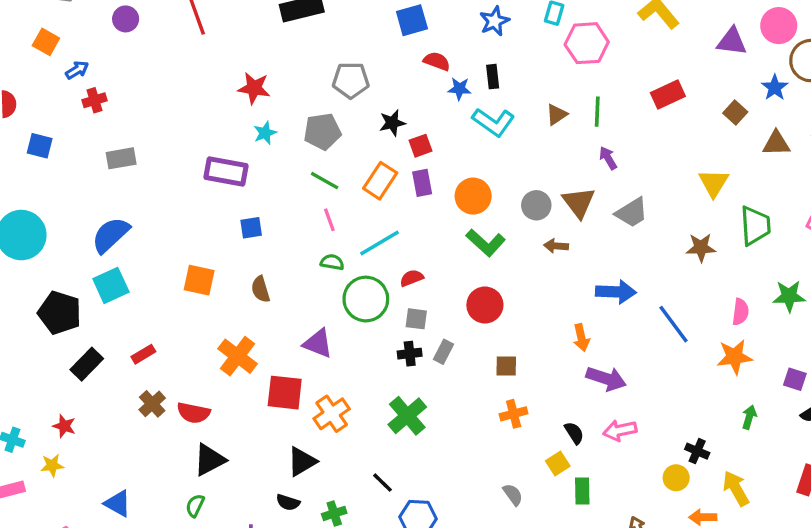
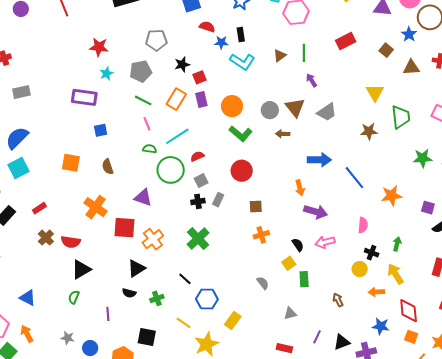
pink semicircle: (740, 312) -> (363, 225), moved
gray square: (416, 319) -> (201, 181), turned -32
green arrow: (749, 417) -> (397, 244), moved

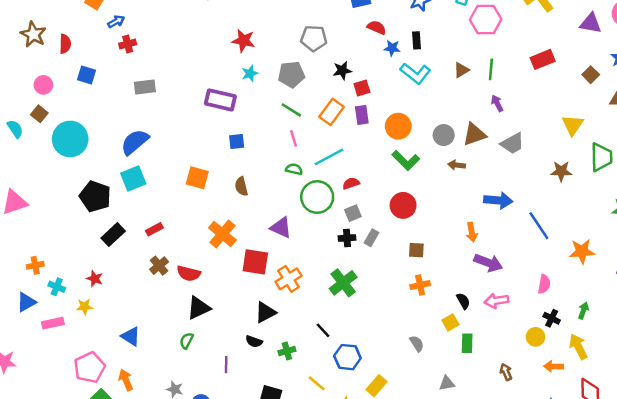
brown triangle: (295, 107) -> (474, 134), turned 45

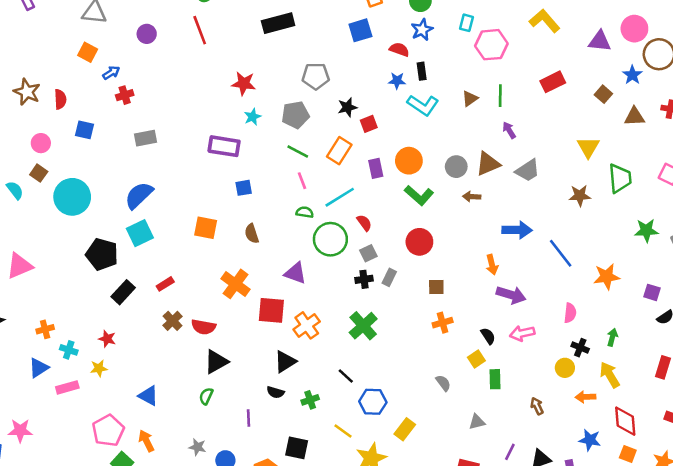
red semicircle: (377, 27) -> (399, 49), moved
purple rectangle: (362, 115) -> (376, 168), moved
red semicircle: (351, 183) -> (364, 223), turned 77

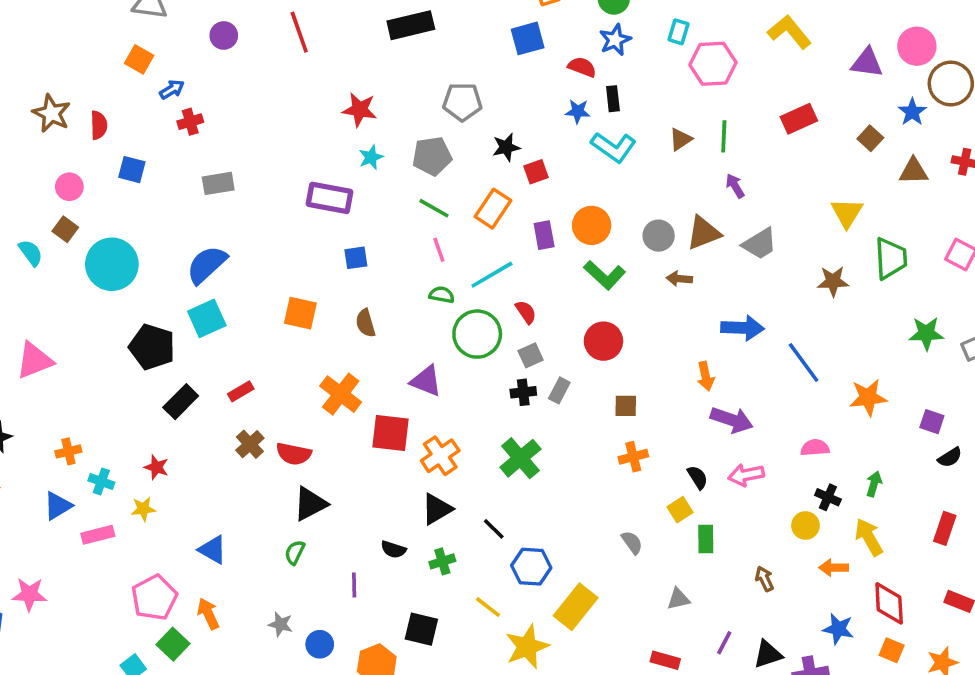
pink semicircle: (570, 313) -> (815, 448), turned -102
black triangle: (285, 362) -> (437, 509), moved
yellow rectangle: (405, 429) -> (576, 607), size x1.4

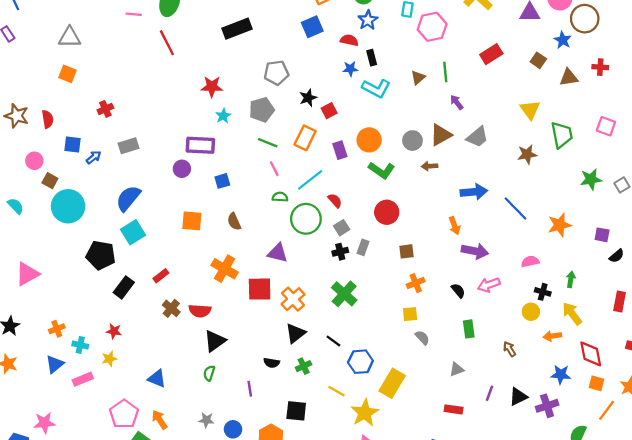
purple circle: (224, 35) -> (182, 169), moved
blue arrow: (172, 89) -> (94, 157), moved
brown square: (65, 229) -> (50, 181), moved
yellow square: (680, 510) -> (410, 314), moved, turned 35

